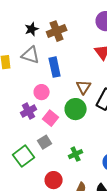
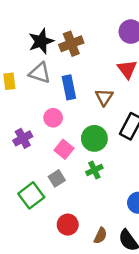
black star: (32, 29) -> (41, 41), size x1.5
brown triangle: (84, 87) -> (104, 97), moved
purple cross: (29, 111) -> (23, 138), moved
green cross: (76, 154) -> (94, 170), moved

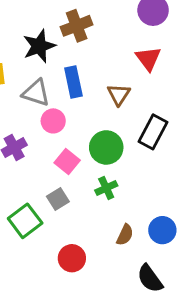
black star: (41, 41) -> (39, 46), moved
gray triangle: (40, 73) -> (36, 93), moved
brown semicircle: (100, 236) -> (125, 235), moved

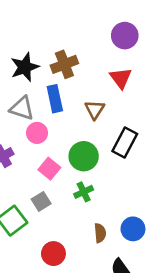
brown cross: (77, 26) -> (64, 64), moved
brown semicircle: (125, 235) -> (100, 233), turned -30

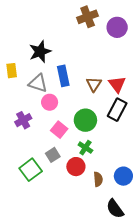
brown cross: (64, 64) -> (88, 17), moved
red triangle: (121, 78) -> (117, 84), moved
green cross: (84, 192) -> (85, 148), turned -32
red circle: (53, 254) -> (76, 167), moved

